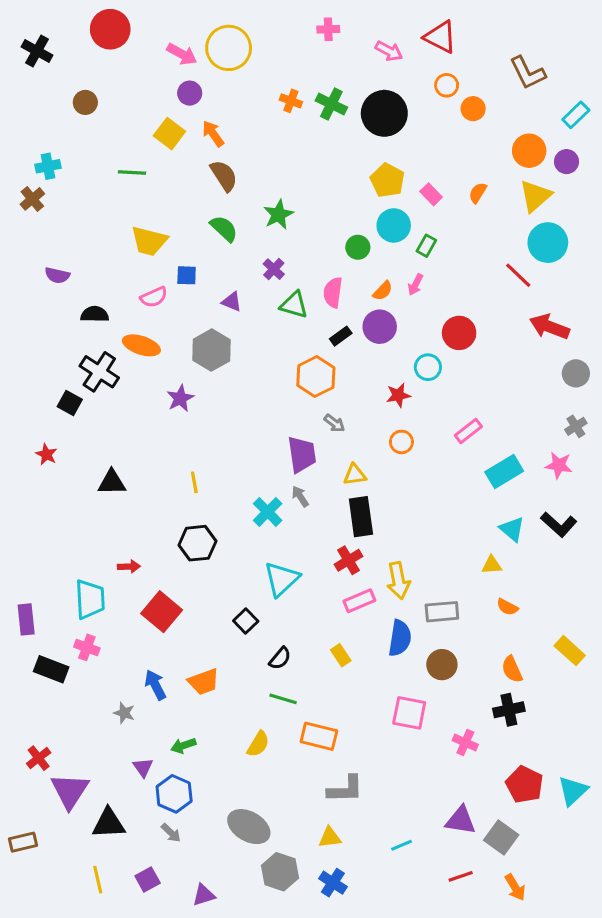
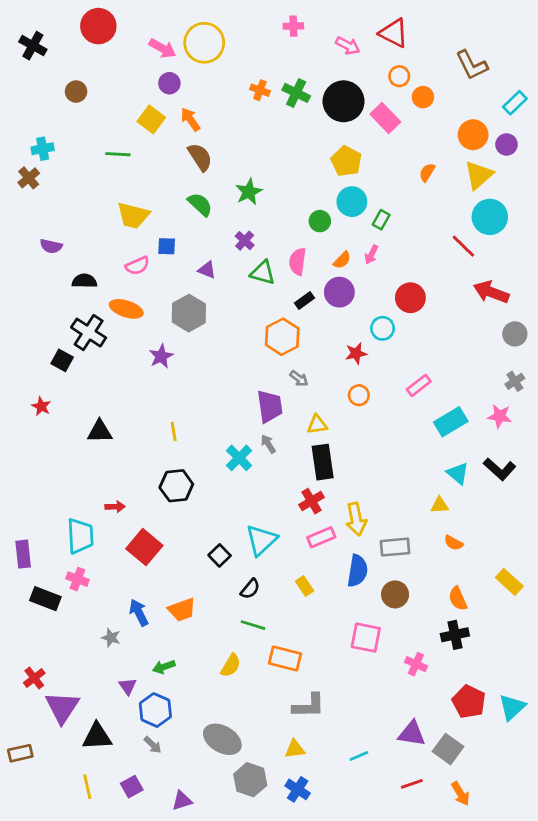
pink rectangle: (431, 194) -> (385, 118), moved, size x1.5
cyan triangle: (282, 579) -> (261, 540), moved

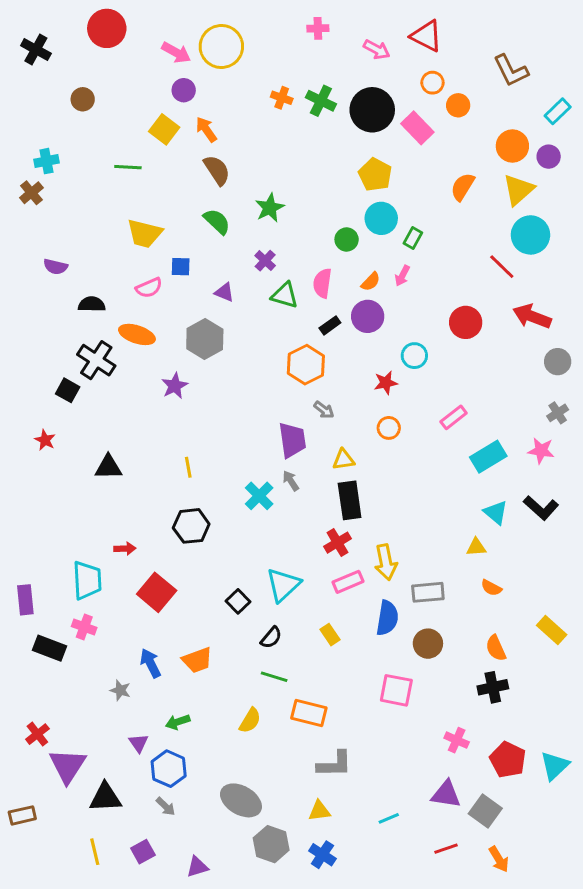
orange semicircle: (427, 172) -> (463, 187), size x1.4
red circle: (410, 298) -> (466, 322), moved
pink cross: (416, 664) -> (457, 740), moved

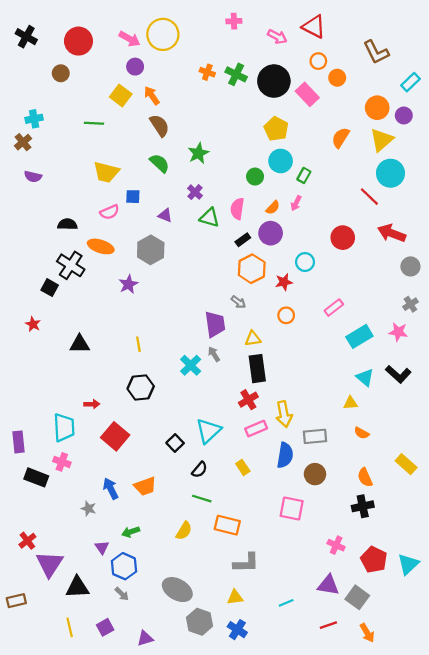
red circle: (107, 28) -> (78, 41), moved
purple semicircle: (56, 267) -> (33, 177), moved
orange hexagon: (306, 365) -> (252, 269), moved

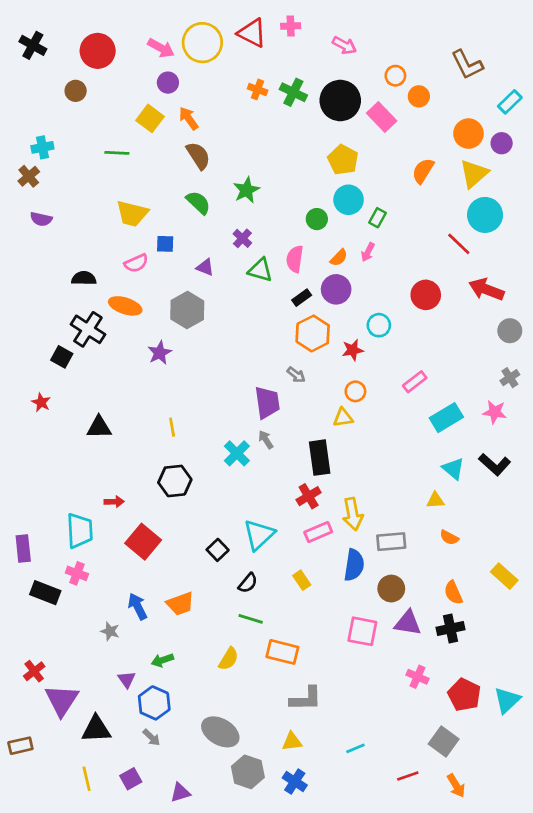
red triangle: (314, 27) -> (252, 33), moved
yellow triangle: (253, 339) -> (343, 418), moved
purple triangle: (328, 585) -> (408, 623), moved

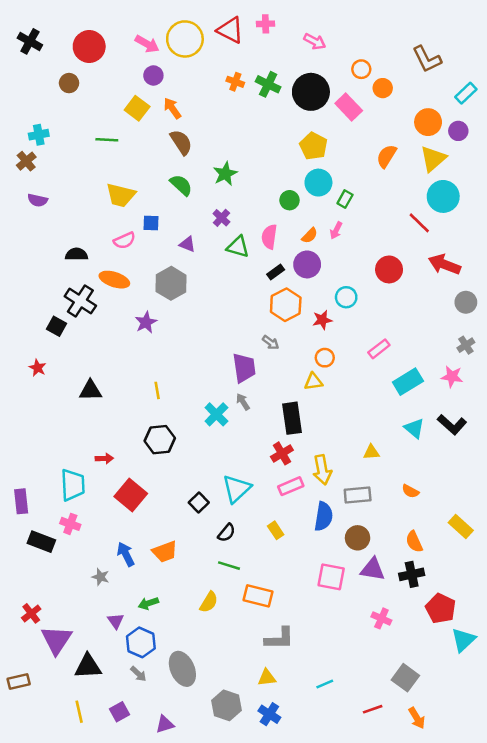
yellow triangle: (435, 500) -> (371, 452), moved
red pentagon: (464, 695) -> (441, 608), moved
gray ellipse: (220, 732) -> (182, 669), moved, turned 36

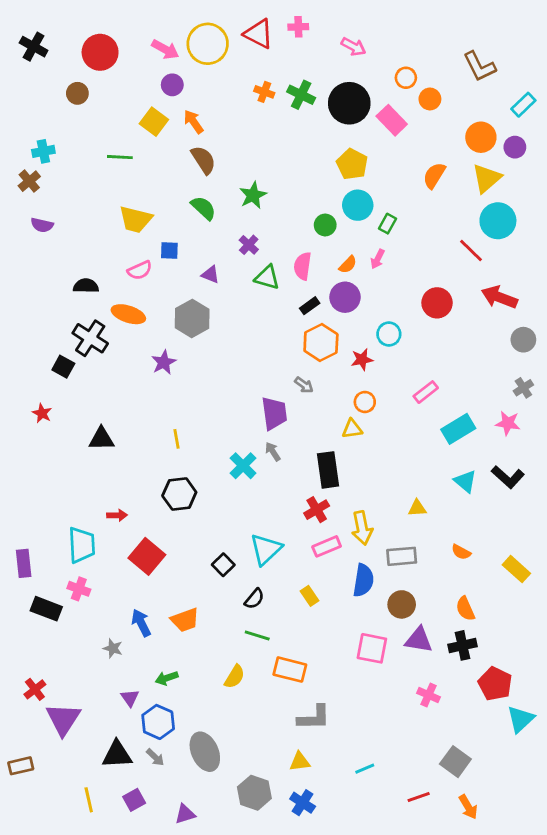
yellow rectangle: (461, 526) -> (516, 569), moved
black triangle: (88, 666) -> (117, 755), moved

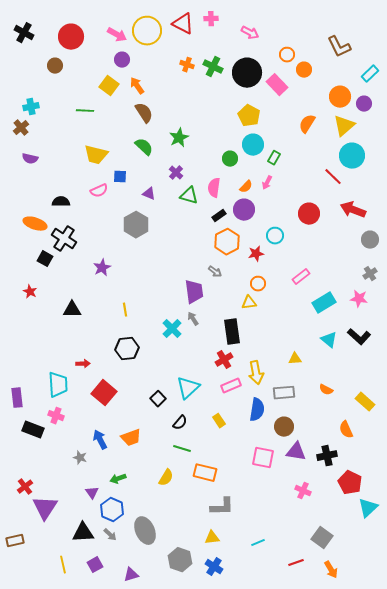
orange ellipse: (128, 314) -> (35, 224), moved
purple star: (164, 362) -> (102, 268), moved
orange semicircle: (465, 609) -> (346, 430), moved

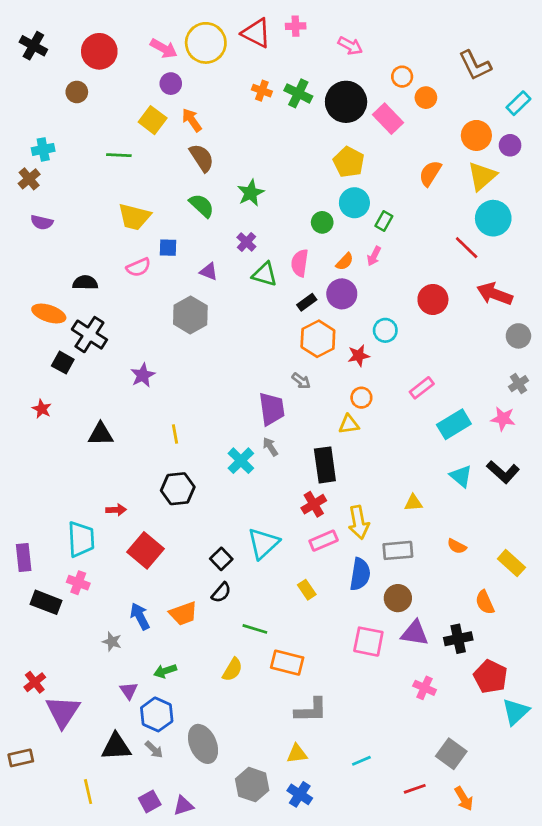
black semicircle: (180, 423) -> (221, 592), moved
purple square: (95, 565) -> (150, 801), moved

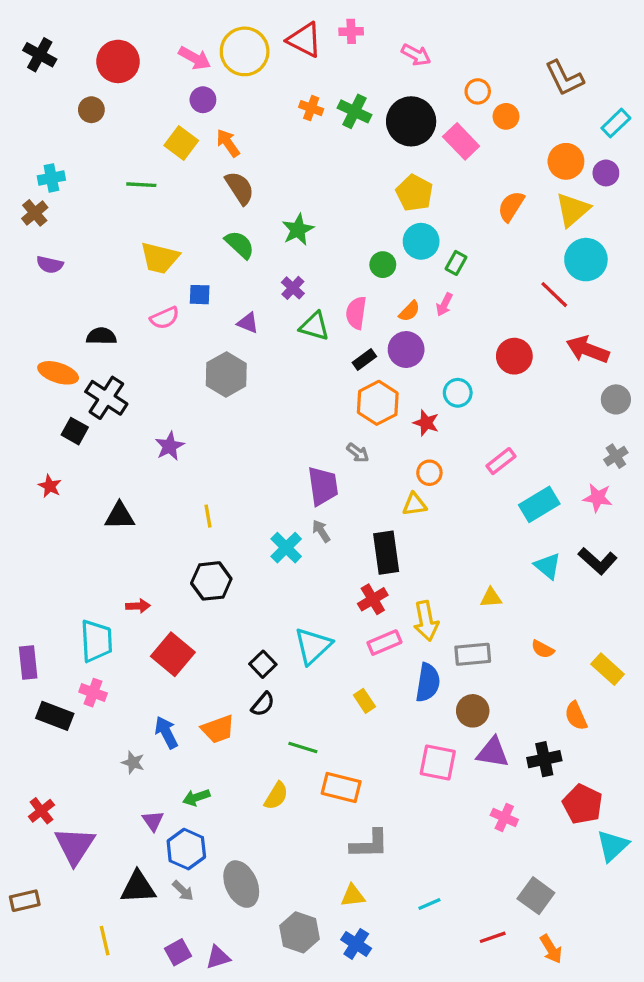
red star: (359, 356) -> (426, 423), turned 30

